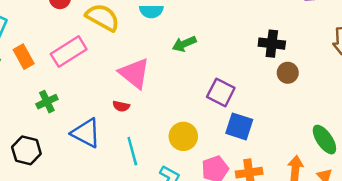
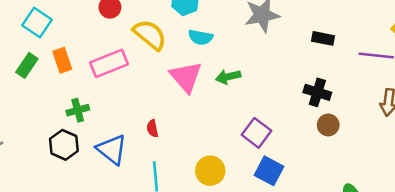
pink triangle: (134, 73) -> (186, 77), moved
red semicircle: (121, 106) -> (152, 129), turned 56
black hexagon: (26, 150) -> (64, 145), moved

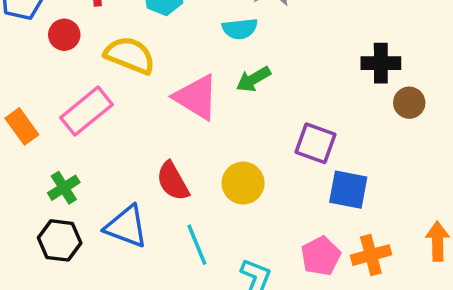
cyan semicircle: (201, 37) -> (240, 29), moved
red semicircle: (152, 129) -> (173, 181), size x1.6
yellow circle: (210, 171) -> (243, 183), moved

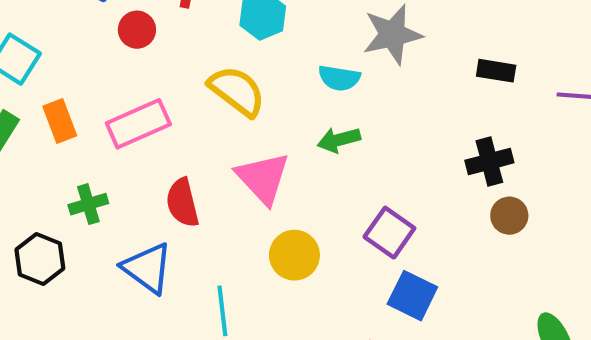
yellow semicircle: (130, 55) -> (237, 91), moved
black cross: (381, 63) -> (489, 162), turned -30
pink triangle: (196, 97) -> (263, 178), moved
red semicircle: (173, 181) -> (182, 203), moved
black hexagon: (60, 240) -> (40, 259), moved

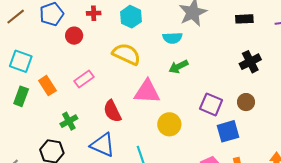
pink rectangle: (138, 124) -> (84, 79), size x0.7
pink triangle: (263, 178) -> (147, 92), turned -32
brown circle: (509, 216) -> (246, 102), moved
blue square: (412, 296) -> (228, 131), turned -30

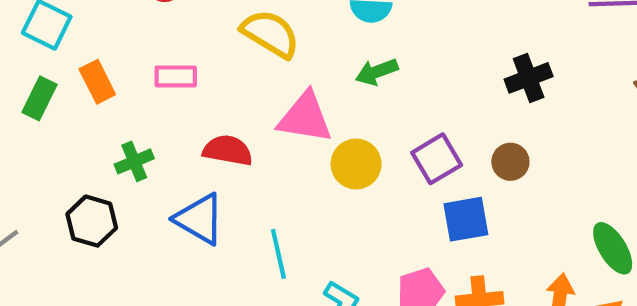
pink rectangle: (84, 79) -> (176, 76), turned 30
purple square: (211, 104) -> (437, 159), turned 30
red semicircle: (112, 111) -> (228, 150), turned 120
yellow circle: (169, 124) -> (356, 164), moved

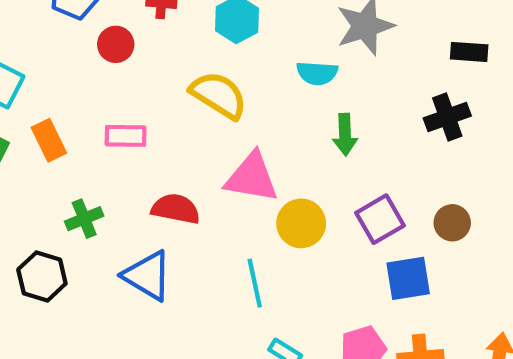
green arrow: (377, 72) -> (345, 135), moved, turned -72
black cross: (529, 78) -> (447, 117), moved
cyan line: (278, 254) -> (255, 283), moved

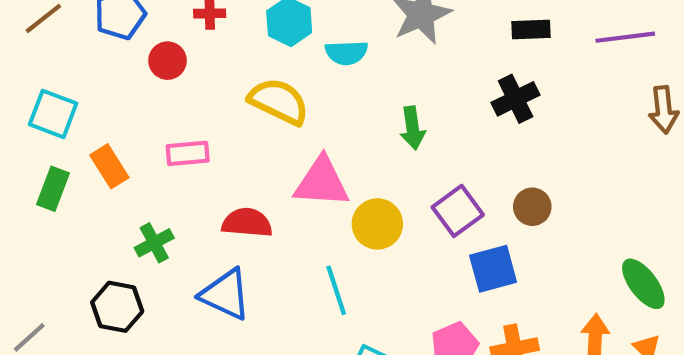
cyan semicircle: (317, 73) -> (346, 53), moved

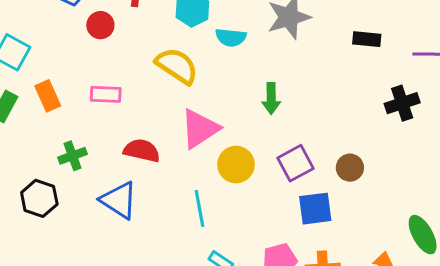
black cross: (516, 99) -> (402, 103), moved
pink triangle: (322, 182) -> (200, 129), turned -45

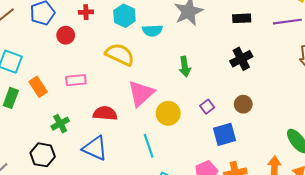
black cross: (402, 103) -> (241, 59), moved
purple square: (296, 163) -> (207, 107), size x0.6

